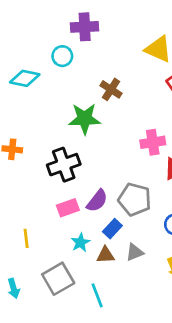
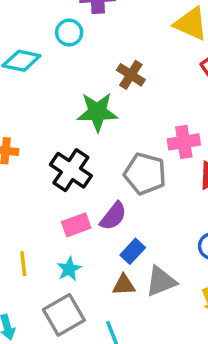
black cross: (64, 165) -> (71, 170), turned -36
gray pentagon: (135, 199) -> (145, 174), moved
cyan star: (80, 243) -> (69, 269), moved
gray triangle: (135, 252) -> (161, 281), size x1.4

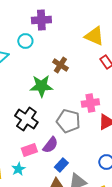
cyan star: (69, 269) -> (18, 169), moved

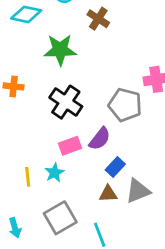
brown cross: (60, 65) -> (98, 19), moved
green star: (41, 86) -> (60, 50), moved

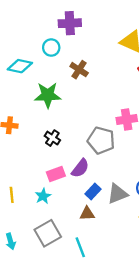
black cross: (66, 102) -> (52, 138), size x0.6
yellow line: (28, 177) -> (12, 195), moved
gray triangle: (138, 191) -> (117, 194), moved

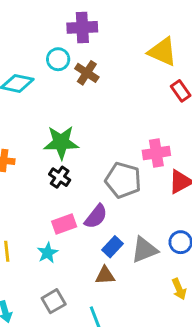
brown cross: (79, 70) -> (87, 73), moved
green star: (48, 95) -> (61, 142), moved
gray square: (48, 233) -> (54, 301), size x0.7

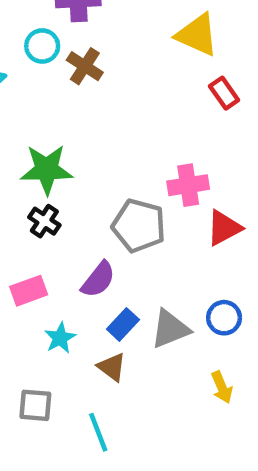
pink rectangle: (64, 224) -> (29, 291), moved
cyan star: (48, 253) -> (60, 338), moved
brown triangle: (105, 275) -> (112, 367), turned 40
gray square: (54, 301) -> (35, 405), turned 35

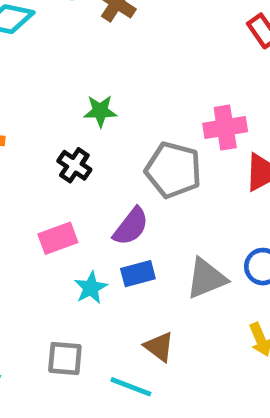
green star: (47, 169) -> (100, 111), moved, size x0.6
blue rectangle: (123, 324) -> (138, 274), moved, turned 32
brown triangle: (112, 367) -> (159, 347), moved
cyan line: (98, 432) -> (131, 387), turned -48

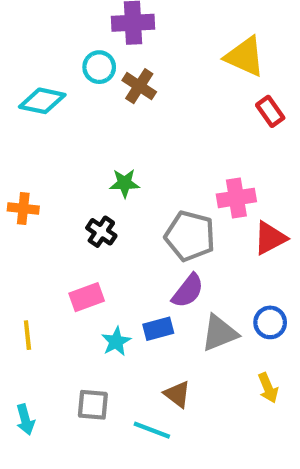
purple semicircle: (131, 226) -> (188, 291), moved

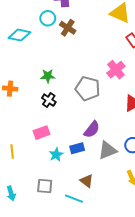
green star: (125, 183) -> (48, 76), moved
pink cross: (236, 198) -> (116, 70), moved, turned -30
gray pentagon: (190, 236) -> (88, 89), moved

